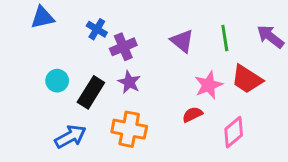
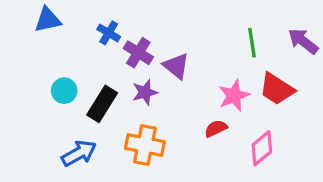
purple triangle: (182, 41) -> (176, 66), moved
purple cross: (123, 47) -> (138, 53), turned -35
purple star: (129, 82) -> (145, 92), turned 30

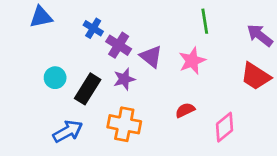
green line: (252, 43) -> (205, 21), moved
red trapezoid: (277, 89) -> (256, 76), moved
pink star: (234, 96) -> (192, 61), moved

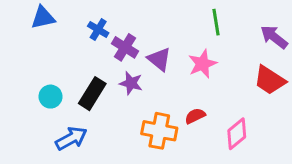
cyan circle: (55, 78) -> (51, 97), moved
purple star: (124, 79) -> (131, 83), turned 30
orange cross: (124, 124) -> (159, 131), moved

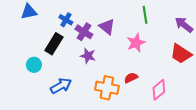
purple triangle: (159, 59) -> (107, 27), moved
black rectangle: (92, 94) -> (54, 44), moved
blue arrow: (71, 138) -> (61, 86), moved

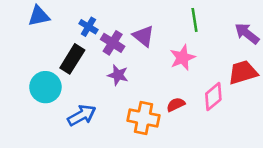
red trapezoid: (181, 54) -> (243, 72), turned 130
cyan circle: (34, 65) -> (45, 87), size x1.5
pink diamond: (159, 90) -> (213, 97), moved

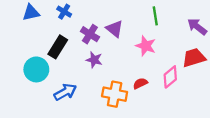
blue cross: (88, 27) -> (64, 12), moved
pink star: (182, 58) -> (146, 46), turned -30

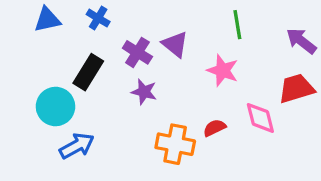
pink diamond: (170, 77) -> (260, 118), turned -65
blue arrow: (65, 92) -> (77, 146), moved

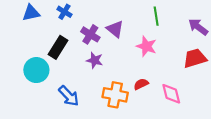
pink diamond: (260, 118) -> (171, 94), moved
blue arrow: (77, 146) -> (69, 96), moved, turned 75

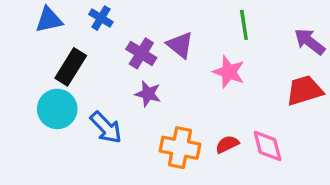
black rectangle: (58, 47) -> (71, 67), moved
red semicircle: (141, 84) -> (227, 144), moved
blue arrow: (69, 96) -> (106, 127), moved

